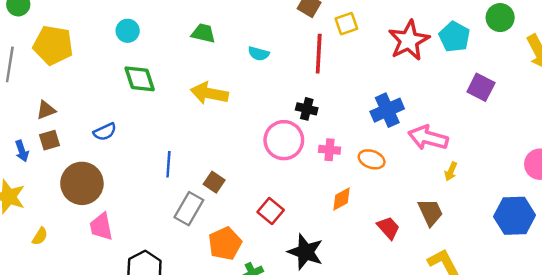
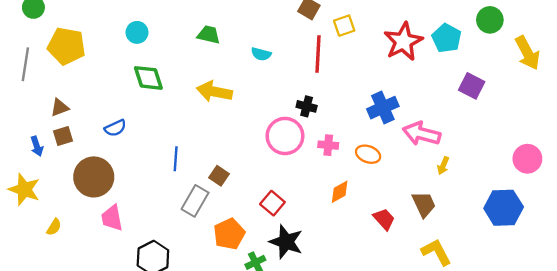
black star: (305, 252) -> (286, 242), moved

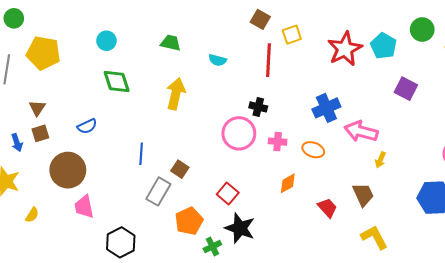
yellow arrow: (214, 92) -> (176, 94), turned 92
brown triangle: (60, 108) -> (37, 108), turned -36

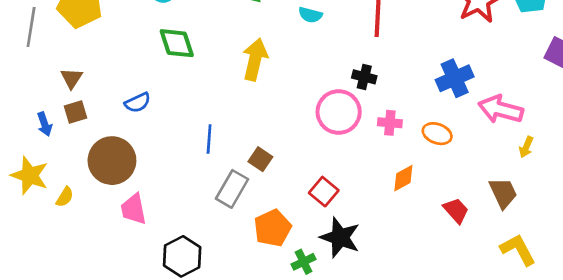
yellow semicircle: (32, 215) -> (65, 197), moved

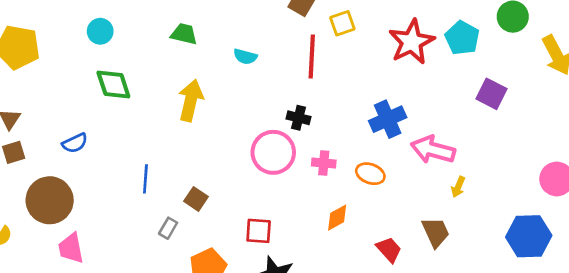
gray rectangle: (232, 189) -> (168, 228), size x0.6
red square: (324, 192) -> (259, 231), turned -36

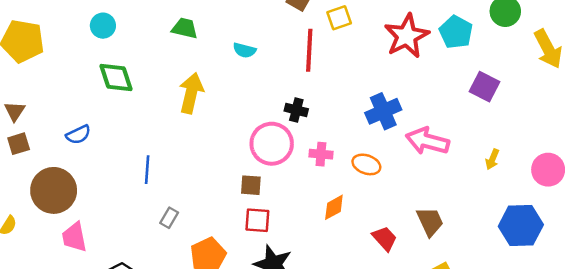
yellow arrow: (458, 187) -> (492, 159), moved
brown square: (196, 199) -> (251, 185), moved, turned -30

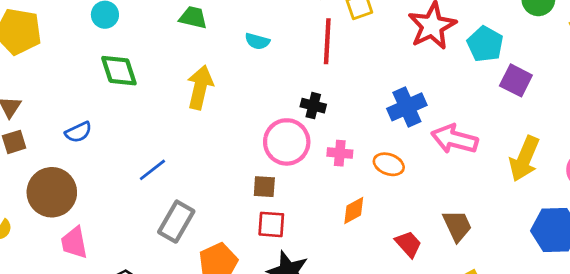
cyan pentagon: (456, 32) -> (485, 44), moved
yellow arrow: (492, 159) -> (524, 159), size x2.0
blue line: (147, 170) -> (152, 170), turned 48
gray rectangle: (169, 218) -> (176, 222), size x1.8

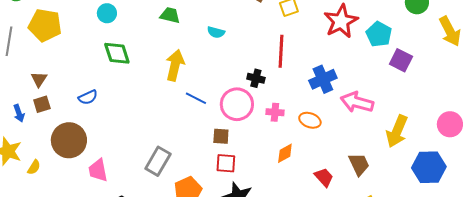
red line: (327, 41) -> (281, 51), moved
yellow arrow: (524, 159) -> (397, 131), moved
blue line: (152, 170) -> (196, 98), moved, turned 65
pink trapezoid: (74, 243) -> (98, 170), moved

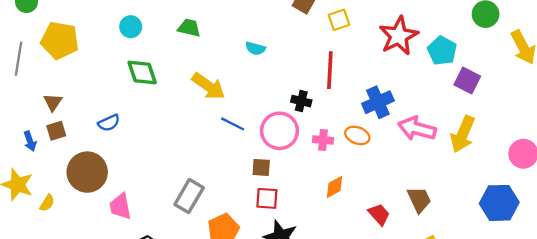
green trapezoid: (170, 15) -> (189, 28), moved
yellow arrow: (175, 65) -> (209, 86), turned 112
orange ellipse: (310, 120) -> (357, 135), moved
yellow arrow: (397, 131) -> (463, 134), moved

